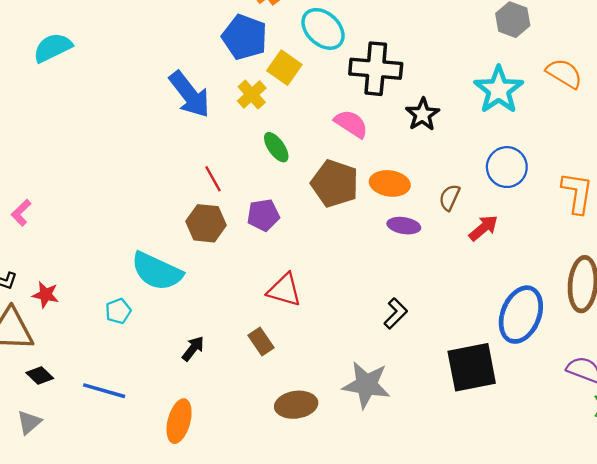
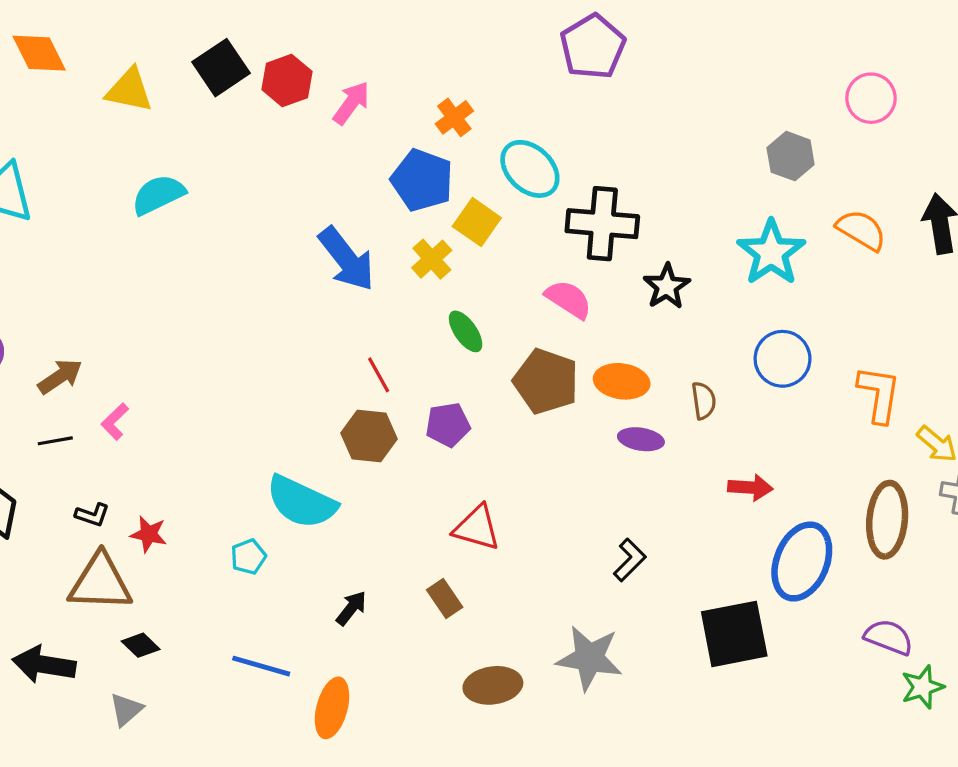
brown semicircle: (449, 198) -> (704, 401), turned 148
red arrow: (483, 228) -> (750, 487), moved, turned 44
blue line: (104, 391) -> (261, 666), moved

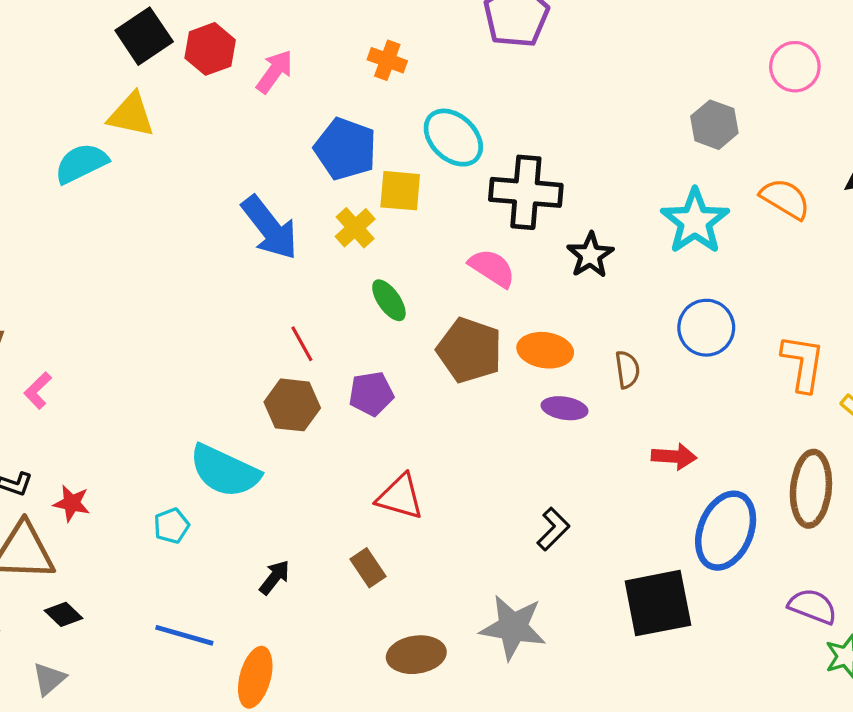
yellow triangle: (129, 90) -> (131, 115), moved
orange cross: (454, 117) -> (387, 60), moved, turned -33
yellow square: (477, 222) -> (400, 191), turned -30

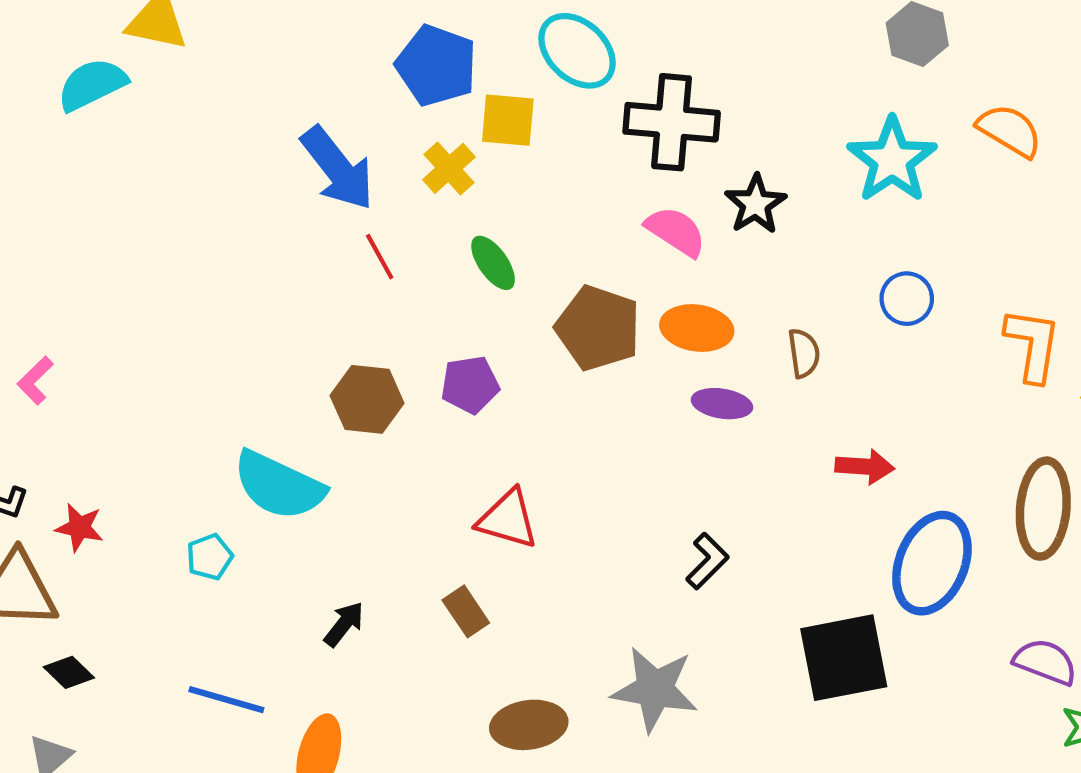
pink semicircle: (492, 268) -> (676, 231), moved
blue circle: (706, 328) -> (907, 299), size x0.7
red line: (302, 344) -> (380, 257), moved

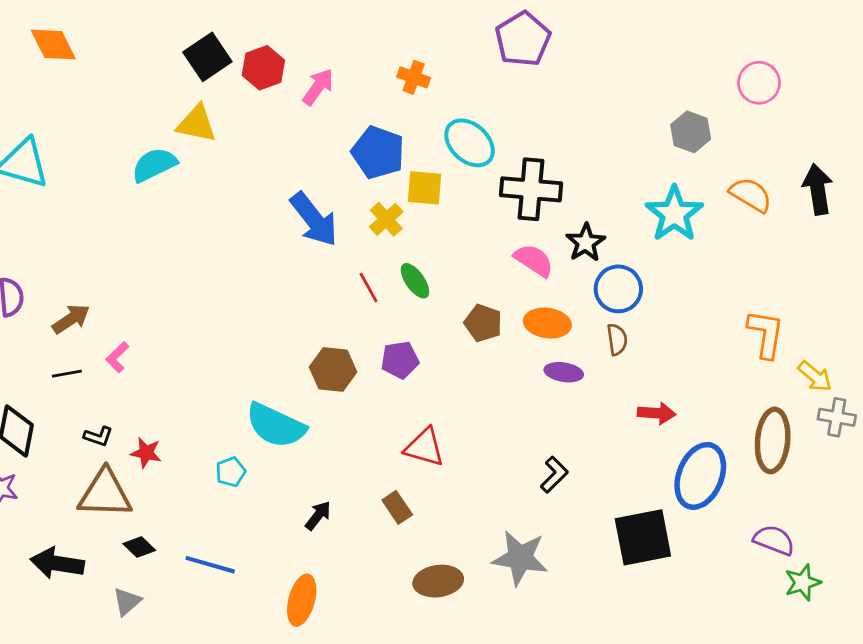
red line: (380, 257) -> (369, 288), moved
blue circle: (907, 299) -> (618, 289), moved, size x1.4
brown pentagon: (598, 328) -> (483, 323), size x0.7
blue line: (226, 700) -> (210, 565), moved

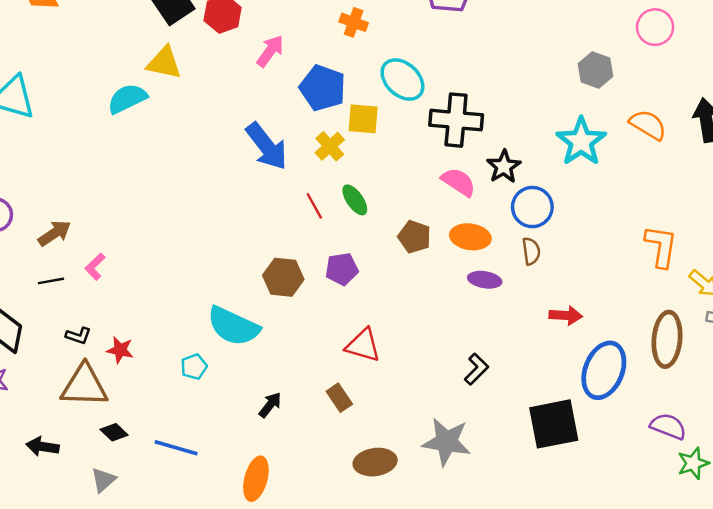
pink arrow: (318, 87) -> (270, 51), moved
black arrow: (57, 563) -> (43, 447), size x0.7

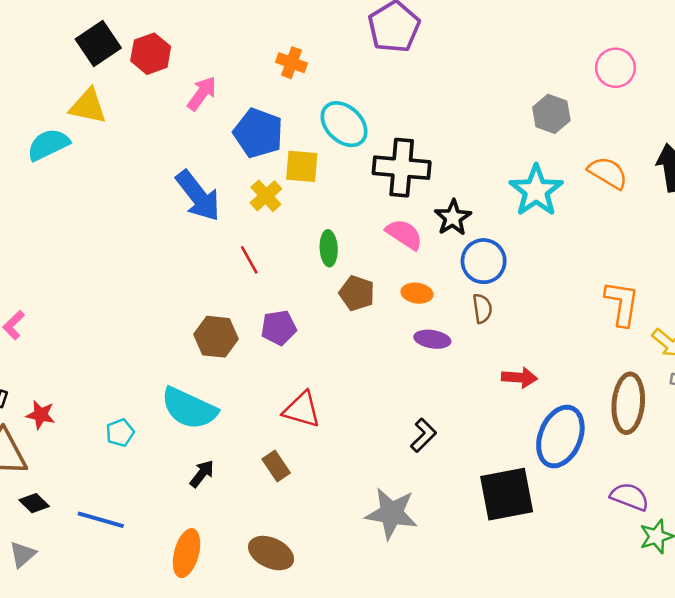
green ellipse: (355, 200) -> (329, 248), moved, turned 32
orange ellipse: (470, 237) -> (417, 293), size x0.7
cyan semicircle: (233, 326) -> (189, 408), moved
brown ellipse: (375, 462) -> (271, 553), moved, turned 33

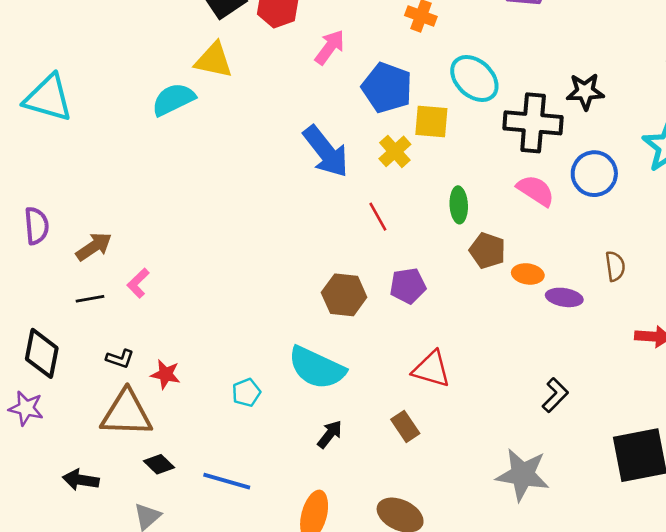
black star: (453, 218) -> (585, 92), moved, turned 30
blue circle: (484, 261) -> (594, 174), moved
orange ellipse: (417, 293) -> (528, 274), moved

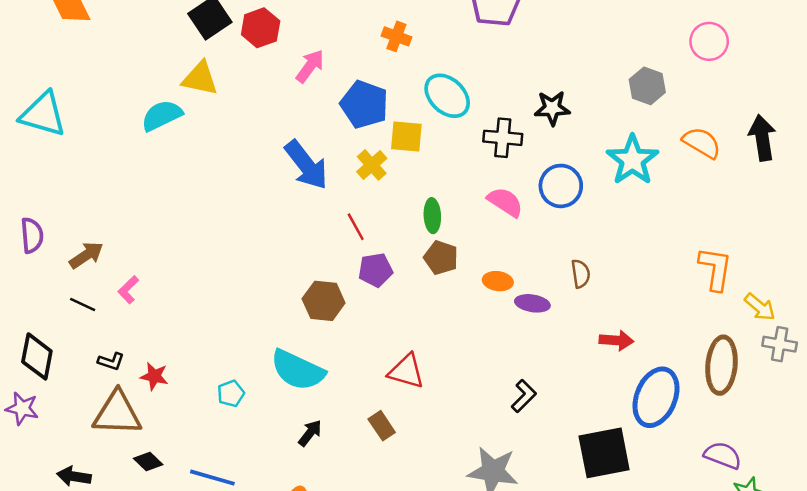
black cross: (533, 123) -> (503, 138), size x0.7
brown pentagon: (487, 251) -> (441, 258), moved
purple pentagon: (408, 286) -> (375, 270), moved
black line: (90, 299) -> (83, 305), turned 35

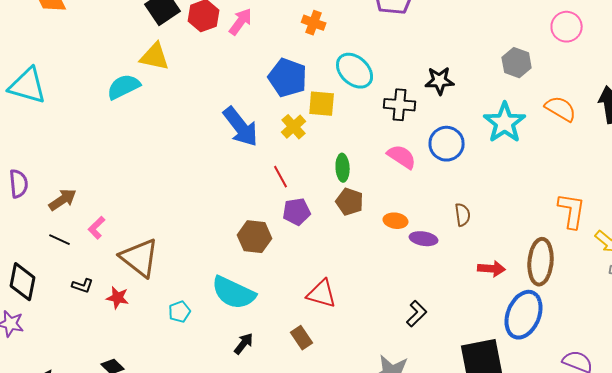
pink arrow: (310, 66) -> (241, 22), moved
brown ellipse: (721, 365) -> (541, 262), moved
brown triangle: (117, 413) -> (140, 258), moved, turned 36

